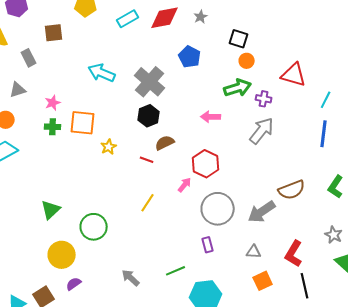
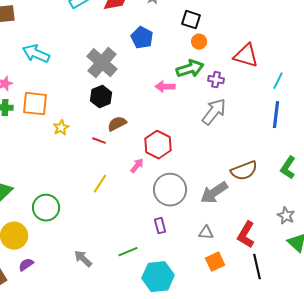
cyan arrow: (102, 73) -> (36, 54), moved
pink arrow: (211, 117) -> (165, 87), moved

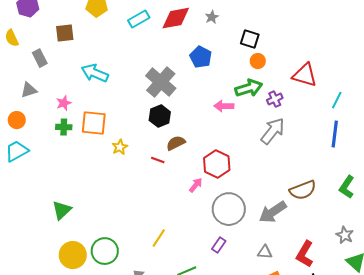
purple cross: (216, 80) -> (275, 99), turned -35
yellow line: (100, 184) -> (159, 238), moved
green circle: (46, 208) -> (105, 251), moved
purple rectangle: (160, 226) -> (219, 245), turned 49

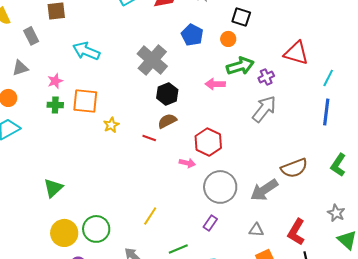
orange circle: (258, 61) -> (228, 39), moved
black hexagon: (160, 116) -> (167, 94), moved
pink arrow: (196, 185) -> (187, 163), turned 63

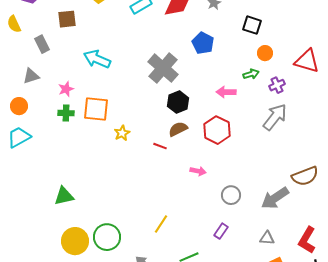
orange circle: (228, 39) -> (265, 53), moved
green arrow: (240, 66) -> (251, 74), size x0.6
red hexagon: (208, 142) -> (217, 130), moved
gray circle: (220, 187) -> (231, 195), size x0.6
green triangle: (53, 188) -> (64, 196), turned 30

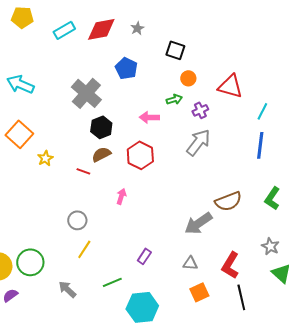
orange square: (96, 109) -> (19, 134), turned 36
pink arrow: (198, 171) -> (121, 196), turned -84
gray circle: (231, 195) -> (77, 220), moved

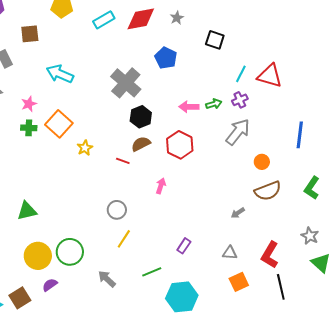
orange circle: (188, 78) -> (262, 162), moved
green arrow: (174, 99) -> (214, 104), moved
cyan line: (262, 111) -> (241, 74), moved
gray arrow: (198, 223) -> (238, 213), size x0.5

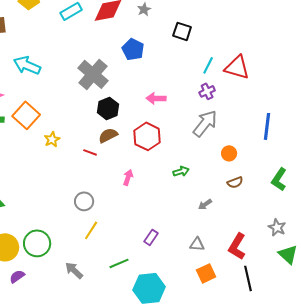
green arrow: (214, 104) -> (181, 171), moved
brown semicircle: (268, 191) -> (235, 182), size x0.6

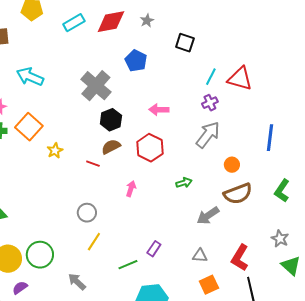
brown semicircle: (235, 182) -> (238, 194), size x1.8
gray arrow: (205, 204) -> (208, 216), size x1.6
green line: (119, 263) -> (128, 265), moved

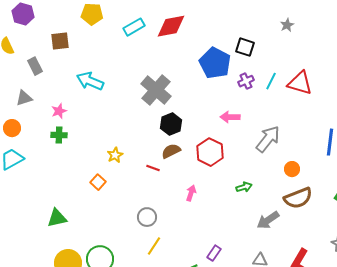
gray star: (147, 21) -> (287, 25), moved
blue pentagon: (136, 61) -> (215, 63), moved, size x1.4
purple cross: (210, 103) -> (246, 81), moved
pink arrow: (159, 110) -> (230, 117), moved
orange square: (29, 127) -> (98, 182), moved, size x0.6

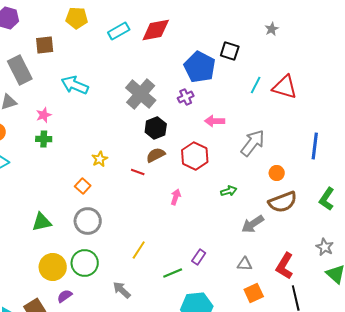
gray rectangle: (35, 66) -> (20, 70), size x1.6
purple cross: (246, 81) -> (186, 97), moved
gray circle: (147, 217) -> (88, 221), moved, size x1.4

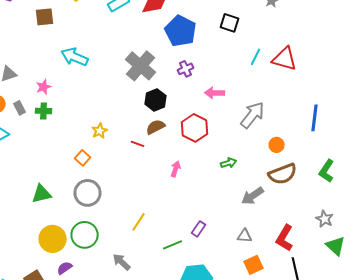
blue pentagon: (200, 67) -> (181, 31), moved
gray rectangle: (20, 70) -> (20, 108), moved, size x0.5

